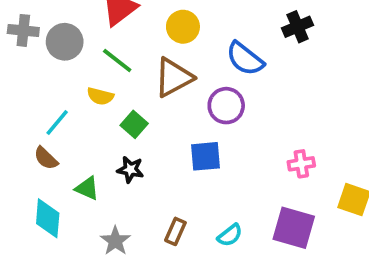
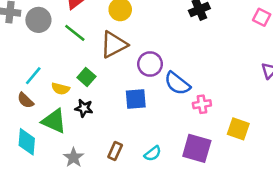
blue semicircle: (245, 59) -> (177, 83), moved
yellow semicircle: (100, 96) -> (61, 89), moved
green triangle: (87, 188) -> (54, 121), size x1.5

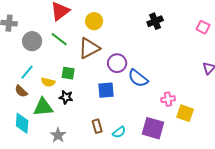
gray circle: (38, 20) -> (32, 41), moved
green square: (86, 77) -> (68, 73), turned -32
pink cross: (202, 104) -> (168, 99), moved
green triangle: (54, 121) -> (43, 107), turned -30
brown rectangle: (115, 151) -> (97, 126), moved, turned -40

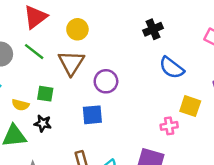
brown triangle: (89, 48) -> (71, 63), turned -30
blue semicircle: (138, 78) -> (172, 68), moved
yellow square: (185, 113) -> (190, 106), moved

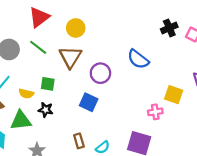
black cross: (153, 29) -> (169, 28), moved
blue semicircle: (172, 68) -> (138, 59), moved
blue square: (92, 115) -> (89, 102), turned 30

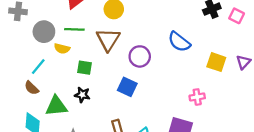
green line: (38, 47) -> (74, 29), turned -36
yellow semicircle: (26, 94) -> (62, 49), moved
yellow square: (174, 95) -> (216, 62), moved

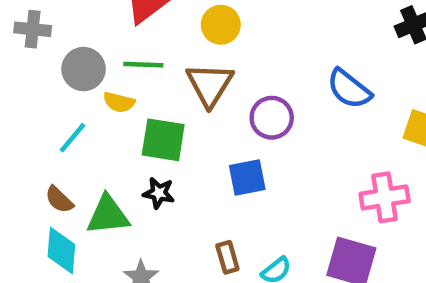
green square: (85, 68) -> (163, 140), size x1.5
blue square: (127, 87) -> (247, 177), turned -36
brown semicircle: (32, 88) -> (59, 200), moved
pink cross: (197, 97) -> (385, 197), size x1.5

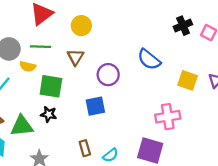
brown triangle: (210, 85) -> (75, 57), size x0.7

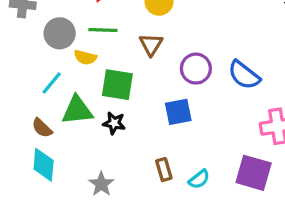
blue semicircle: (149, 59) -> (244, 75), moved
green triangle: (22, 126) -> (77, 110), moved

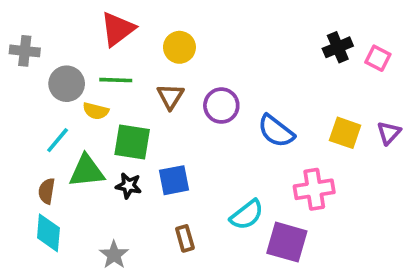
purple circle: (196, 69) -> (221, 106), moved
blue square: (178, 112) -> (174, 180), moved
brown semicircle: (42, 128) -> (47, 191), turned 55
cyan semicircle: (199, 179) -> (247, 215), moved, size x1.4

